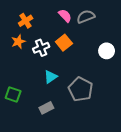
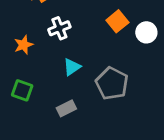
orange star: (18, 42) -> (24, 45), moved
orange square: (64, 43) -> (117, 21), moved

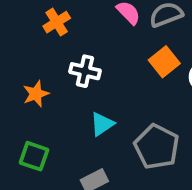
white cross: (59, 28) -> (85, 71), turned 35

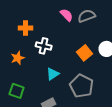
orange cross: (57, 22) -> (26, 28), moved, turned 32
orange square: (164, 62) -> (85, 53), moved

